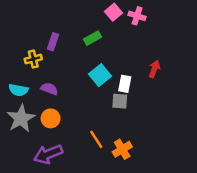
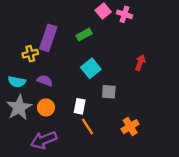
purple rectangle: (53, 42) -> (48, 38), size x1.6
white rectangle: (125, 84) -> (80, 106), moved
orange cross: (122, 149) -> (130, 127), moved

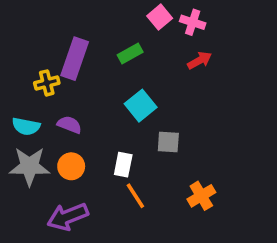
red arrow: (140, 63) -> (200, 60), moved, turned 40
gray star: (19, 107) -> (29, 166), turned 30

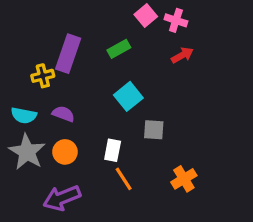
gray star: (29, 166) -> (27, 152), turned 30

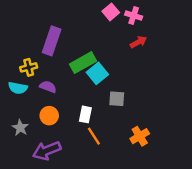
green rectangle: (119, 49) -> (83, 63), moved, size x1.5
yellow cross: (43, 76) -> (29, 67), moved
gray star: (27, 152) -> (20, 128), moved, size x0.6

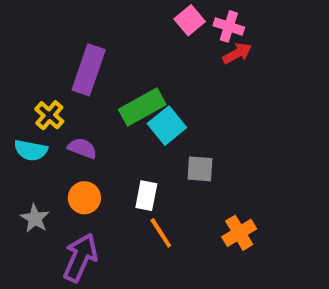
red arrow: (138, 42) -> (237, 53), moved
yellow cross: (29, 67) -> (49, 115), turned -35
purple arrow: (47, 151) -> (80, 258), turned 136

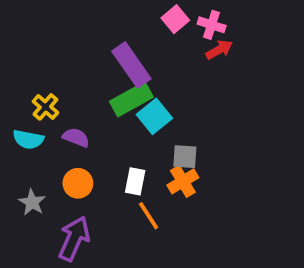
purple rectangle: (89, 70) -> (131, 65), moved, turned -54
orange cross: (239, 233) -> (183, 181), moved

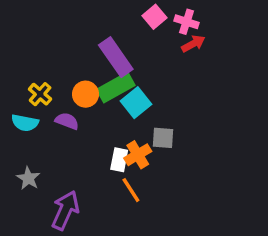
orange cross: (183, 181) -> (138, 155), moved
orange circle: (78, 183) -> (86, 94), moved

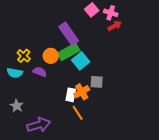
purple arrow: (65, 210) -> (39, 125), turned 50

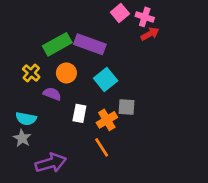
purple rectangle: (69, 34) -> (90, 44), turned -35
green rectangle: (69, 52) -> (57, 44), moved
cyan semicircle: (15, 73) -> (26, 119), moved
white rectangle: (71, 95) -> (79, 113), moved

